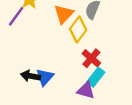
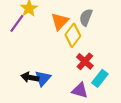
cyan rectangle: (96, 77) -> (100, 78), moved

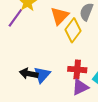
red cross: (85, 61) -> (77, 70), moved, turned -36
purple triangle: (80, 90) -> (80, 87), turned -42

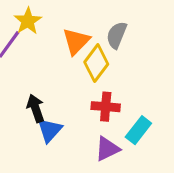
red cross: (77, 70) -> (106, 107), moved
black arrow: (29, 74) -> (36, 108), moved, turned 60

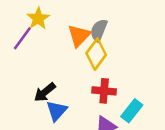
gray semicircle: (117, 35) -> (99, 30), moved
black arrow: (36, 108) -> (45, 92), turned -110

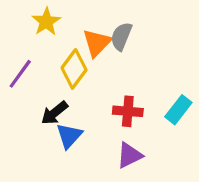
purple line: (22, 38) -> (20, 74), moved
yellow diamond: (96, 54) -> (74, 69), moved
cyan rectangle: (132, 111) -> (178, 110), moved

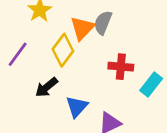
red cross: (128, 111) -> (121, 67), moved
blue triangle: (69, 136) -> (77, 107), moved

